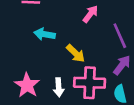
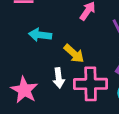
white arrow: (59, 87) -> (59, 78), moved

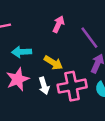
pink star: (24, 90) -> (18, 79), moved, turned 30

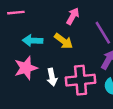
yellow arrow: (53, 63) -> (63, 41), moved

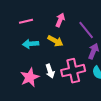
pink line: (16, 13) -> (26, 21), moved
pink star: (26, 68) -> (30, 77), moved

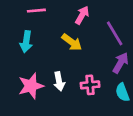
cyan arrow: (31, 44) -> (26, 42), moved, turned -84
pink cross: (73, 71) -> (90, 85), size x0.6

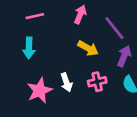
yellow arrow: (72, 42) -> (88, 48), moved

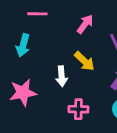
white arrow: (66, 82) -> (62, 76), moved
pink cross: (97, 82) -> (78, 109), moved

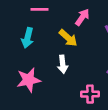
yellow arrow: (84, 61) -> (68, 38), moved
pink cross: (78, 109) -> (90, 94), moved

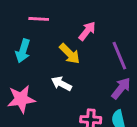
white arrow: (63, 64) -> (61, 84), turned 120

